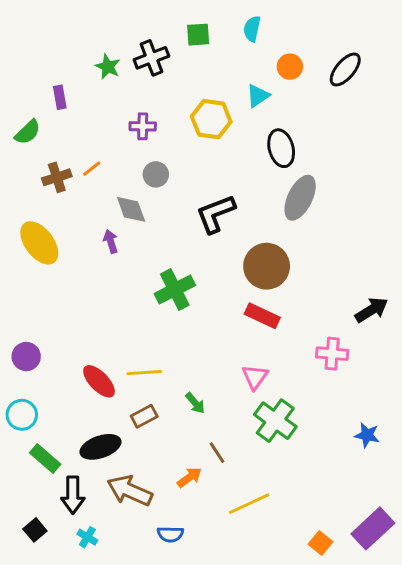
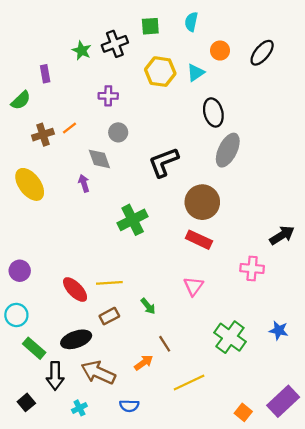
yellow hexagon: (211, 119) -> (160, 72), moved
green cross: (275, 421) -> (230, 337), moved
cyan cross: (87, 537) -> (79, 408), moved, turned 32

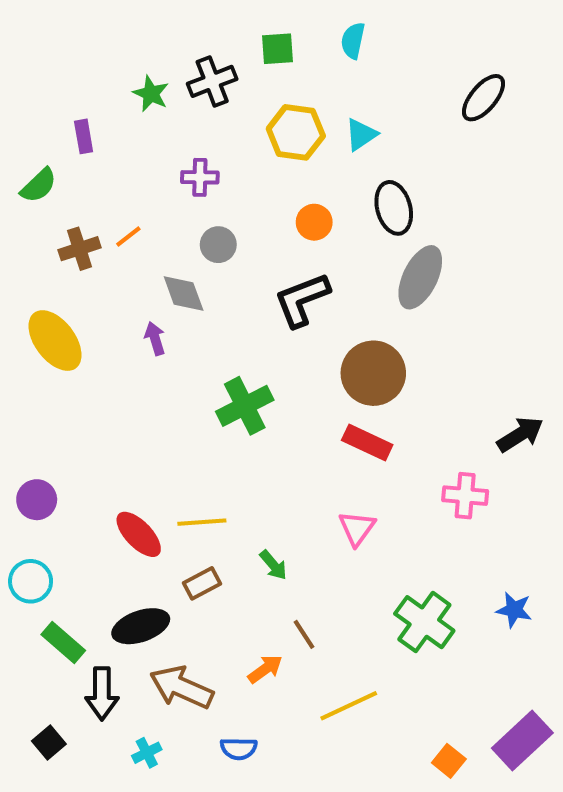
orange circle: (220, 51) -> (314, 222), moved

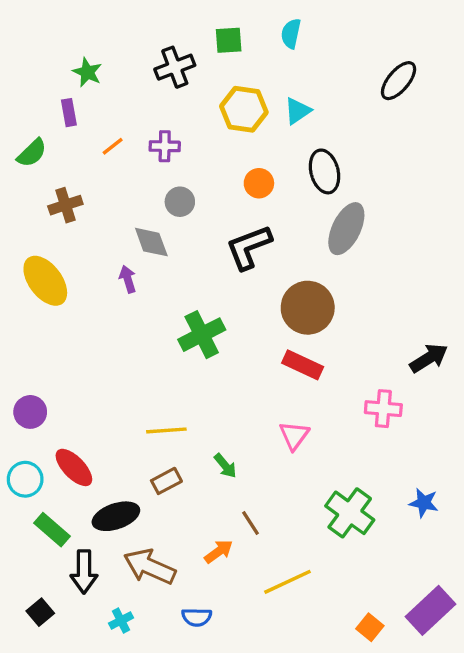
green star: (151, 94) -> (87, 72), moved
orange line: (128, 236) -> (113, 146), moved
red ellipse: (139, 534) -> (74, 467), moved

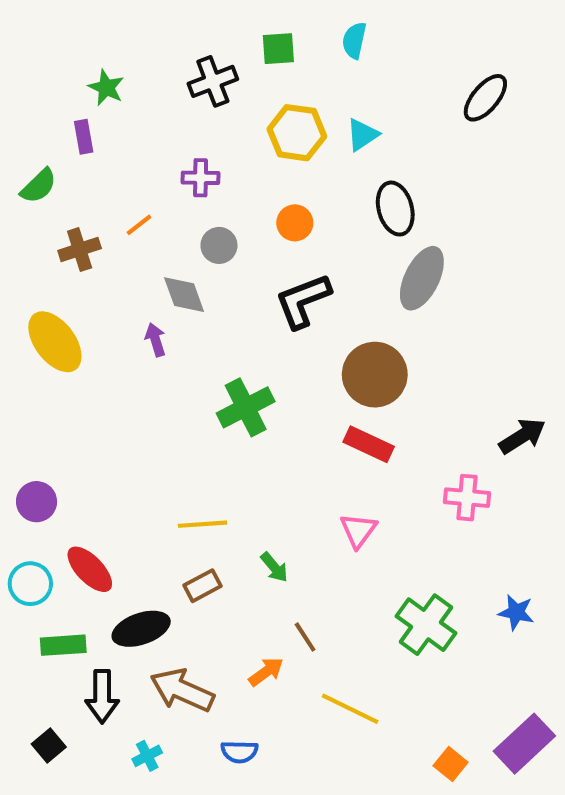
orange line: (113, 146) -> (139, 225), moved
orange circle: (259, 183) -> (295, 223), moved
green rectangle: (52, 530) -> (63, 645), turned -45
yellow line: (288, 582) -> (350, 709), turned 51

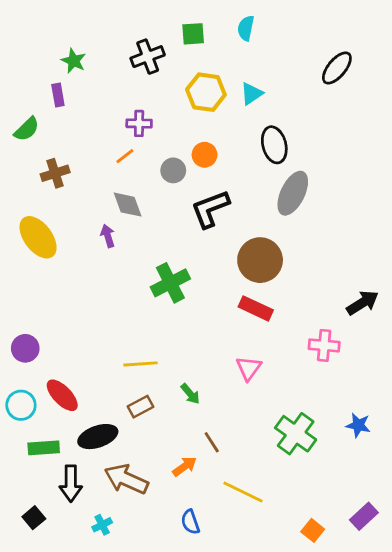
orange line: (139, 225) -> (125, 156), moved
gray circle: (219, 245) -> (173, 170), moved
purple rectangle: (524, 744) -> (364, 516), size x0.7
blue semicircle: (239, 752) -> (190, 522), moved, turned 70

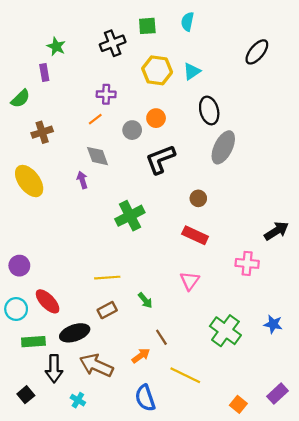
brown circle: (260, 260) -> (198, 198), size x0.5
blue semicircle: (190, 522) -> (145, 398), size x1.4
cyan cross: (102, 525) -> (78, 400), turned -32

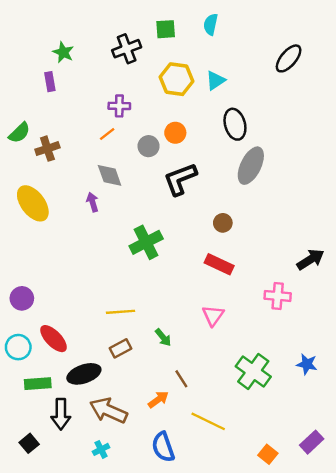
green semicircle: (20, 99) -> (19, 133), moved
cyan cross: (78, 400) -> (101, 449), moved, turned 32

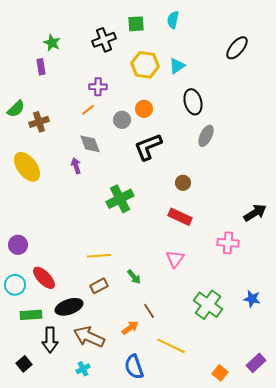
gray ellipse: (251, 166) -> (206, 136), size x0.7

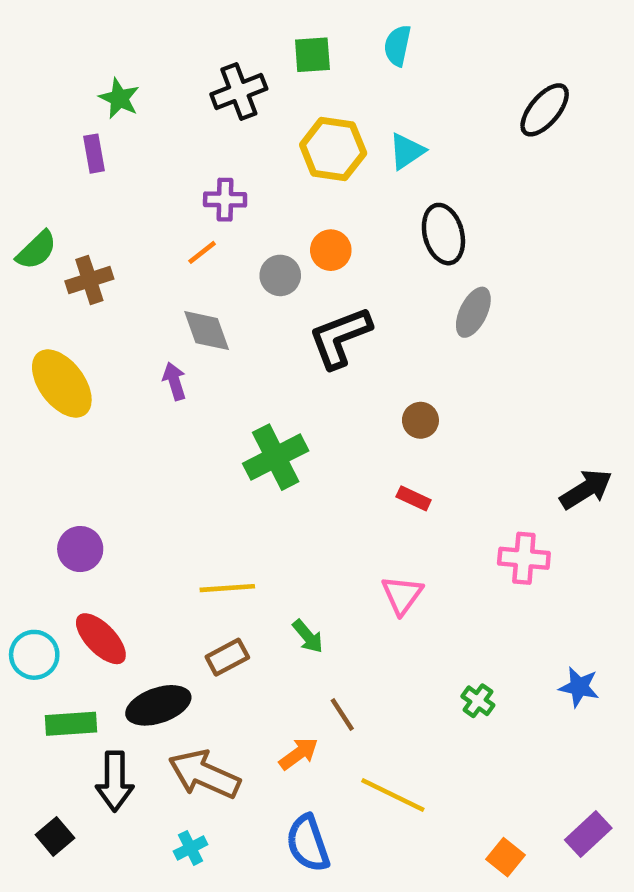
red rectangle: (180, 217) -> (414, 498), size x0.6
purple circle: (18, 245) -> (80, 549), moved
green cross: (208, 305) -> (478, 701), size x0.5

